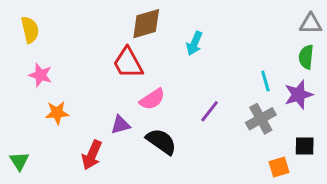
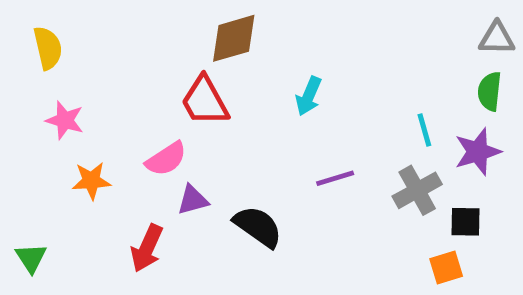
cyan arrow: (194, 43) -> (309, 96), moved
pink semicircle: (152, 99) -> (166, 159), moved
purple line: (210, 111) -> (335, 178), turned 35
black square: (305, 146) -> (465, 222), moved

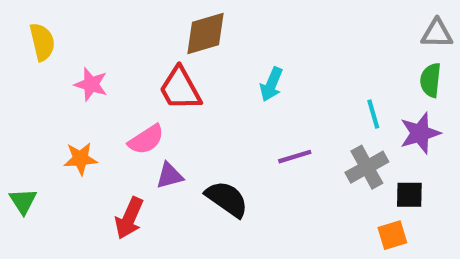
pink star: (65, 120) -> (91, 84), moved
green triangle: (31, 258) -> (23, 201), moved

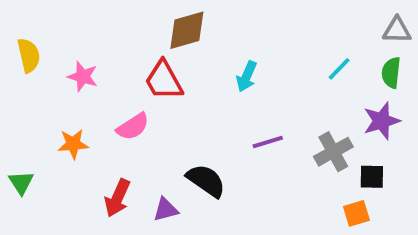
yellow semicircle: (42, 42) -> (29, 55), moved
cyan line: (373, 114) -> (339, 69), moved, turned 60
purple triangle: (170, 176) -> (166, 210), moved

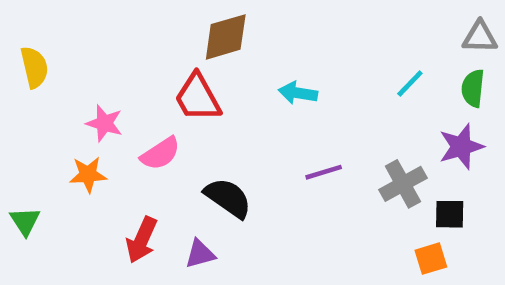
pink star: (83, 77) -> (104, 123), moved
cyan arrow: (247, 77) -> (298, 93), turned 76
black semicircle: (206, 181) -> (228, 198), moved

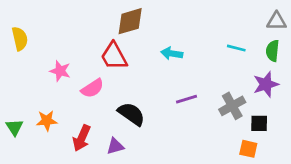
cyan line: (410, 84) -> (236, 48), turned 60
orange star: (88, 175) -> (47, 121), moved
orange square: (431, 259) -> (248, 149), turned 30

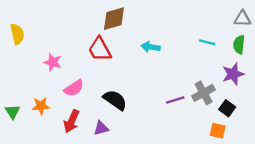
pink semicircle: (92, 88) -> (74, 88), moved
purple line: (186, 99) -> (175, 100), moved
black square: (259, 123) -> (227, 108), turned 35

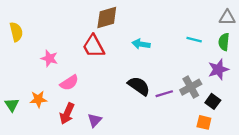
black semicircle: (115, 100) -> (139, 86), moved
purple triangle: (101, 128) -> (95, 120), turned -32

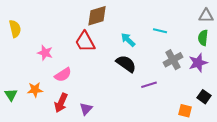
cyan line: (194, 40) -> (160, 31), moved
cyan arrow: (141, 44) -> (128, 40), turned 35
black semicircle: (139, 86) -> (126, 64), moved
gray cross: (191, 87) -> (173, 60), moved
black square: (213, 101) -> (204, 97), moved

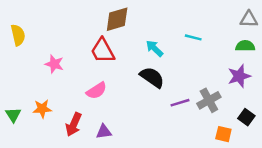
green semicircle: (203, 38) -> (245, 46), turned 84
gray cross: (173, 60) -> (209, 100), moved
pink semicircle: (63, 75) -> (97, 91), moved
purple triangle: (86, 109) -> (104, 132), turned 40

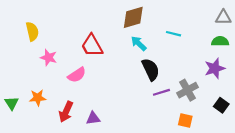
brown diamond: (117, 19) -> (133, 17), moved
yellow semicircle: (18, 35) -> (32, 31), moved
black semicircle: (152, 77) -> (151, 69), moved, turned 30
pink semicircle: (97, 91) -> (77, 75), moved
orange square: (223, 134) -> (185, 120), moved

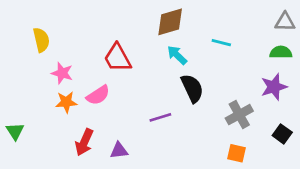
purple line: (161, 92) -> (160, 117), moved
orange star: (38, 98) -> (66, 102), moved

